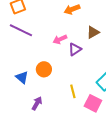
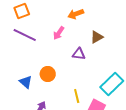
pink arrow: (60, 39) -> (59, 33), moved, turned -32
purple triangle: (75, 49) -> (79, 54), turned 40

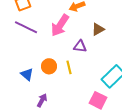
pink arrow: (59, 33) -> (60, 25), size x1.6
yellow line: (77, 96) -> (69, 67), moved

